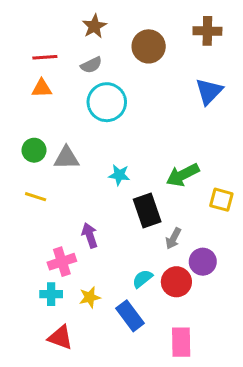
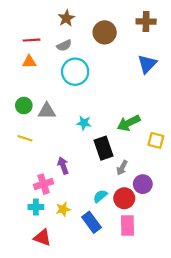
pink rectangle: (181, 342) -> (128, 226), moved

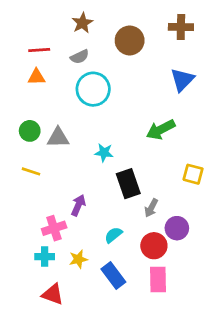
green arrow: (129, 123) -> (161, 130), moved
purple arrow: (63, 166) -> (78, 205), turned 42
cyan semicircle: (100, 196) -> (113, 235), moved

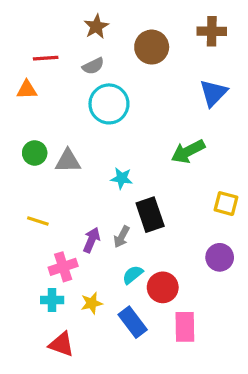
orange triangle: (36, 77) -> (27, 90), moved
yellow line: (31, 171) -> (38, 221), moved
gray arrow: (151, 208) -> (122, 237), moved
purple circle: (177, 228) -> (220, 257), moved
red circle: (154, 246) -> (163, 287), moved

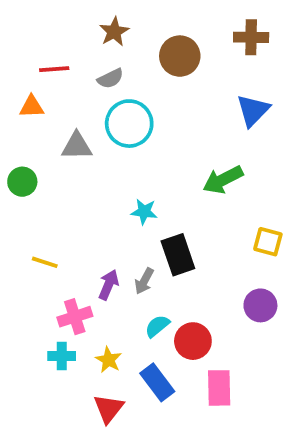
green circle: (35, 153) -> (22, 182), moved
gray triangle: (68, 161) -> (77, 146), moved
yellow star: (92, 303) -> (109, 360), turned -30
red triangle: (62, 344) -> (109, 409), moved, turned 48

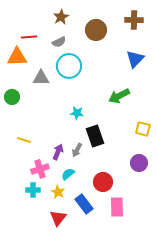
orange triangle: (32, 107) -> (17, 57), size x1.5
cyan semicircle: (157, 326) -> (68, 174), moved

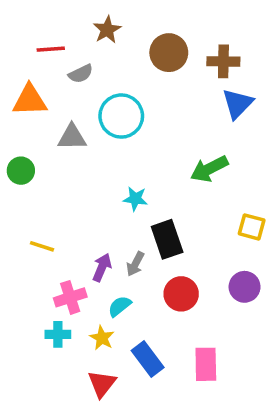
brown cross: (134, 20) -> (223, 61), moved
red line: (29, 37) -> (51, 49), moved
gray semicircle: (59, 42) -> (81, 74), moved
red circle: (103, 182) -> (181, 294), moved

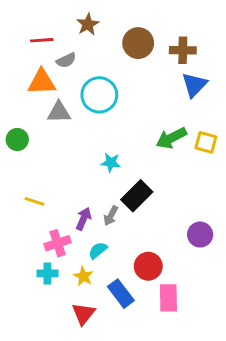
orange triangle: (30, 100) -> (42, 82), moved
yellow square: (252, 227) -> (206, 142), moved
black rectangle: (167, 239) -> (137, 196), turned 64
red circle: (181, 294) -> (148, 266), moved

